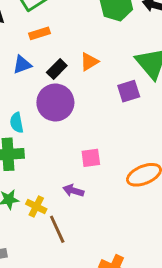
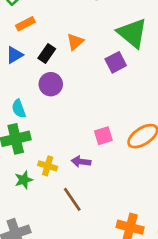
purple circle: (55, 102) -> (51, 84), size x0.7
pink square: (91, 158) -> (103, 136), moved
yellow cross: (36, 206) -> (48, 166), moved

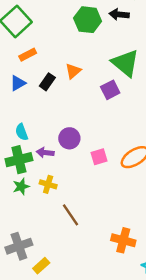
purple circle: (51, 84) -> (69, 138), moved
purple arrow: (81, 162) -> (45, 153), moved
green star: (24, 180) -> (21, 187), moved

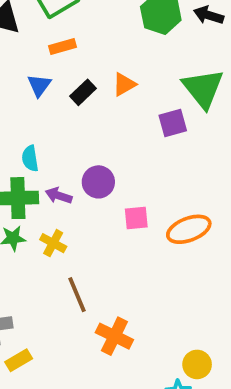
blue triangle: (18, 83) -> (39, 85), turned -35
orange cross: (123, 240) -> (114, 336), moved

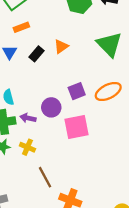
purple square: (173, 123) -> (77, 91), moved
pink square: (136, 218) -> (76, 127), size x1.6
orange ellipse: (189, 229) -> (108, 92), moved

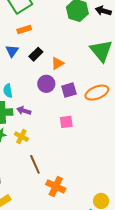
orange triangle: (61, 47) -> (57, 63), moved
purple circle: (51, 107) -> (46, 84), moved
pink square: (76, 127) -> (66, 122), size x0.6

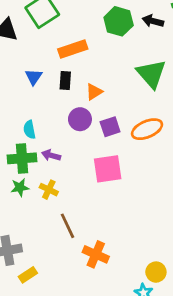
orange rectangle: (24, 30) -> (73, 49), moved, size x1.5
black rectangle: (36, 54) -> (65, 80), turned -40
pink square: (66, 122) -> (108, 169), size x1.6

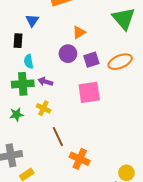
black rectangle: (65, 80) -> (18, 41), moved
green star: (20, 187) -> (17, 115), moved

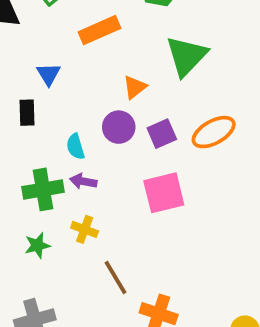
green triangle: (124, 19) -> (186, 56), moved, turned 30
cyan semicircle: (29, 62) -> (75, 147), moved

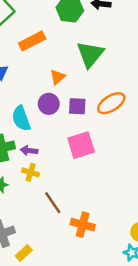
purple square: (162, 134) -> (77, 106), turned 30
cyan semicircle: (75, 147) -> (21, 118), size x1.5
purple arrow: (83, 181) -> (29, 151), moved

